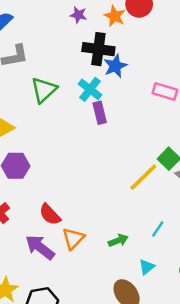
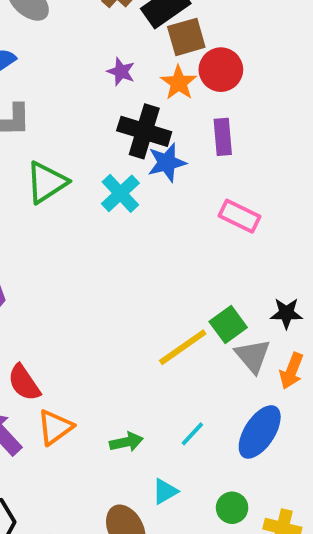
purple rectangle: (100, 113) -> (223, 137), moved

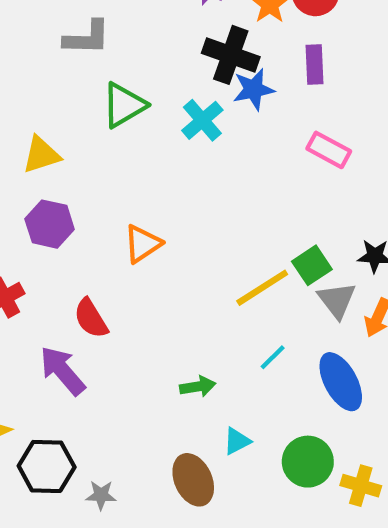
orange triangle: (55, 427) -> (143, 244), moved
blue ellipse: (260, 432) -> (341, 382), turned -64
cyan line: (192, 434) -> (273, 357), moved
green circle: (232, 508) -> (308, 462), size x1.5

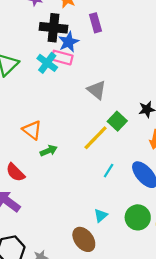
pink rectangle: (329, 150) -> (62, 58), moved
orange triangle: (143, 244) -> (32, 130), turned -36
gray triangle: (337, 300) -> (97, 90), moved
green arrow: (198, 386) -> (49, 151), moved

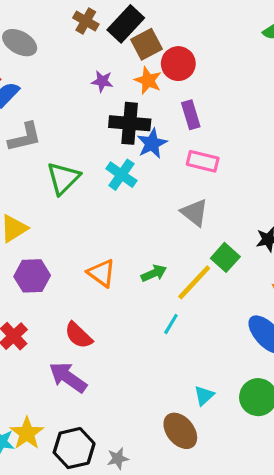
pink rectangle: (62, 58) -> (203, 161), moved
green arrow: (49, 151) -> (154, 273), moved
cyan line: (109, 171) -> (171, 324), moved

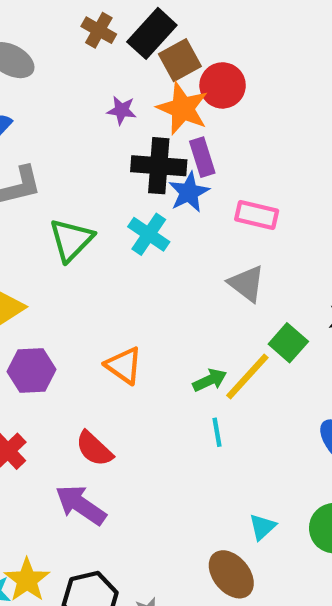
orange star: (148, 80) -> (183, 108), size x1.4
purple rectangle: (191, 115) -> (202, 157), moved
green arrow: (154, 273) -> (210, 380), moved
cyan line: (171, 324) -> (217, 432), turned -40

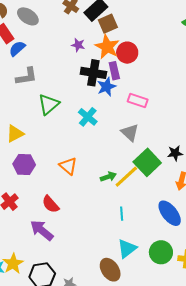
red circle: (223, 85) -> (127, 53), moved
cyan cross: (149, 234) -> (88, 117), moved
green square: (288, 343) -> (147, 162), size x1.5
cyan line: (217, 432) -> (122, 214), moved
cyan triangle: (262, 527) -> (127, 249), size x1.5

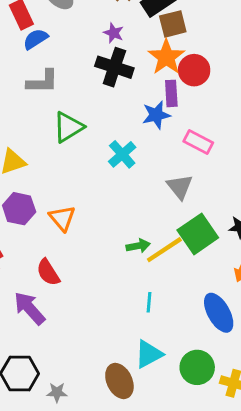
purple star: (78, 45) -> (114, 33), moved
black cross: (93, 73) -> (114, 67), moved
orange triangle: (68, 166) -> (62, 218), moved

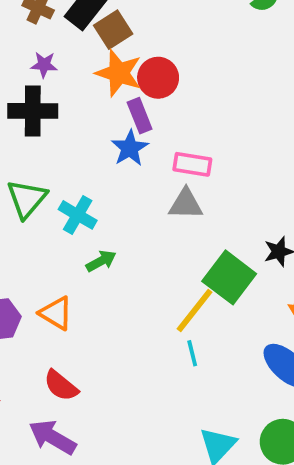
black cross: (114, 67) -> (33, 111), moved
cyan cross: (122, 154) -> (78, 215), moved
gray triangle: (180, 187) -> (186, 204), moved, turned -32
green arrow: (138, 246) -> (101, 261), moved
cyan line: (149, 302) -> (192, 353), moved

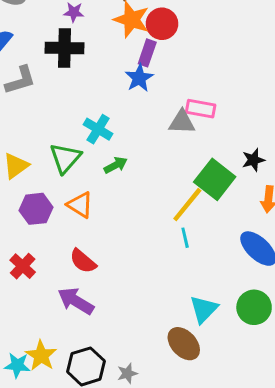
purple rectangle: (140, 116) -> (147, 53), turned 40
pink rectangle: (192, 164) -> (201, 109), moved
green triangle: (27, 199) -> (65, 158), moved

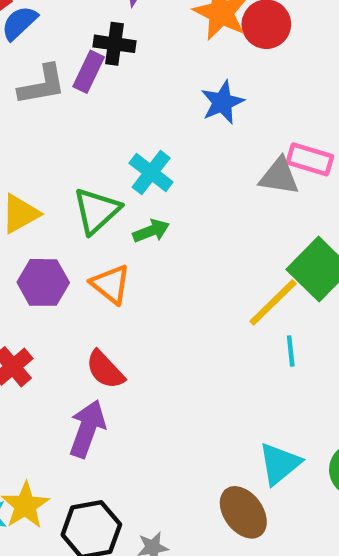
black cross: (64, 48) -> (114, 44), size x0.7
purple rectangle: (147, 53) -> (89, 72), moved
green arrow: (116, 165) -> (151, 231), moved
cyan line: (185, 238) -> (291, 351), moved
purple arrow: (76, 301) -> (87, 429), turned 72

